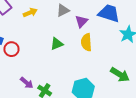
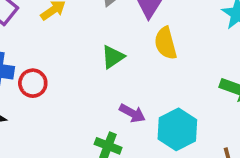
purple arrow: (27, 83) -> (132, 113), moved

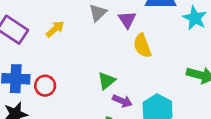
green triangle: (113, 57) -> (107, 81), moved

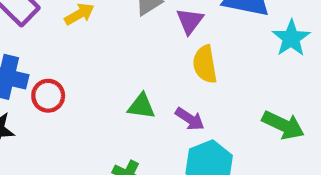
green triangle: (107, 81) -> (141, 106), turned 36
purple arrow: (122, 101) -> (190, 119), moved

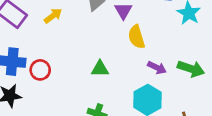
purple arrow: (190, 119) -> (157, 68), moved

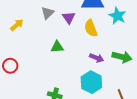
yellow semicircle: (136, 37) -> (91, 28), moved
green triangle: (100, 69) -> (57, 47), moved

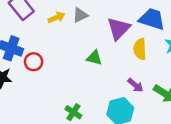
gray triangle: (48, 13) -> (80, 15), moved
purple triangle: (69, 18) -> (119, 29), size x1.5

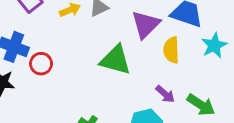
green triangle: (94, 58) -> (115, 60), size x1.6

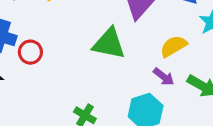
yellow semicircle: (171, 50) -> (174, 46), moved, turned 65

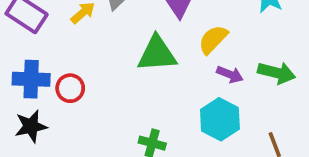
yellow semicircle: (174, 46) -> (213, 39), moved

